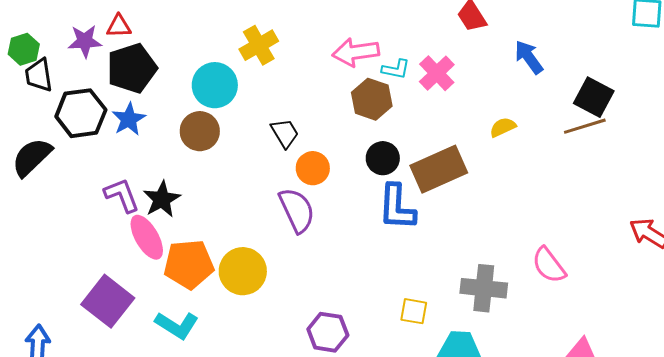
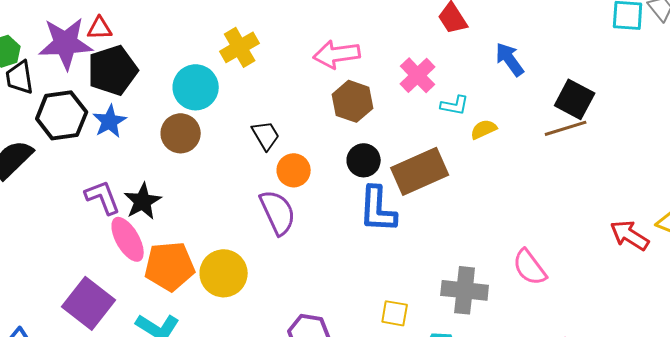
purple star: (85, 41) -> (66, 43), size x1.6
cyan L-shape: (396, 69) -> (455, 105), moved

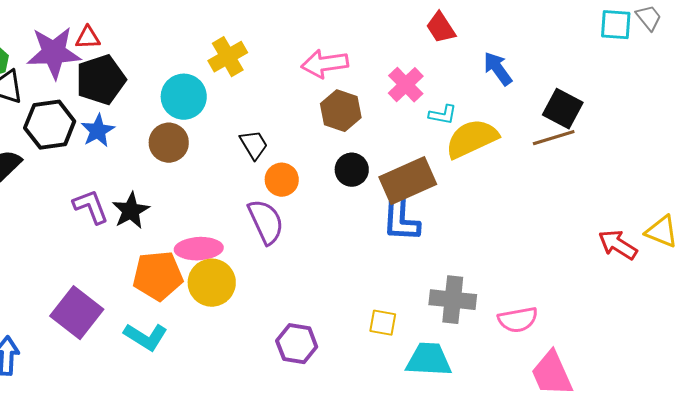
yellow semicircle: (484, 129) -> (472, 139), size x2.0
blue L-shape: (378, 209) -> (401, 219), moved
pink ellipse: (128, 239) -> (199, 249), moved, turned -63
pink semicircle: (530, 267) -> (518, 320), moved, turned -63

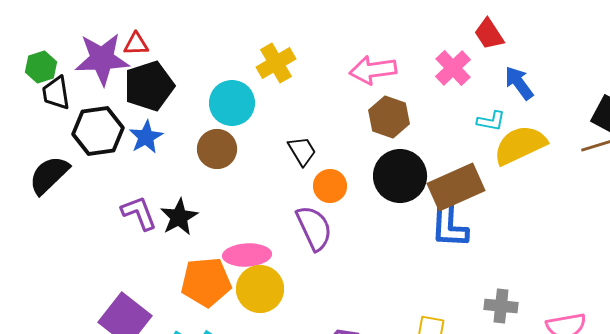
blue arrow: (498, 69) -> (519, 83), moved
pink cross: (406, 85) -> (453, 68), moved
black circle: (352, 170) -> (400, 176), size x1.6
gray cross: (453, 300) -> (501, 306), size x0.7

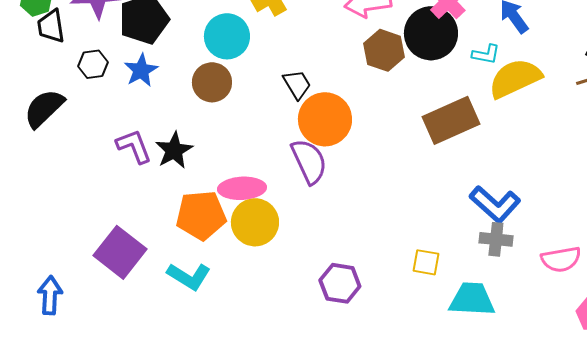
black hexagon: (98, 131) -> (93, 64), size x0.6
black circle: (400, 176) -> (431, 33), moved
orange circle: (330, 186) -> (325, 119), size x1.6
blue L-shape: (449, 225) -> (495, 204), moved, turned -51

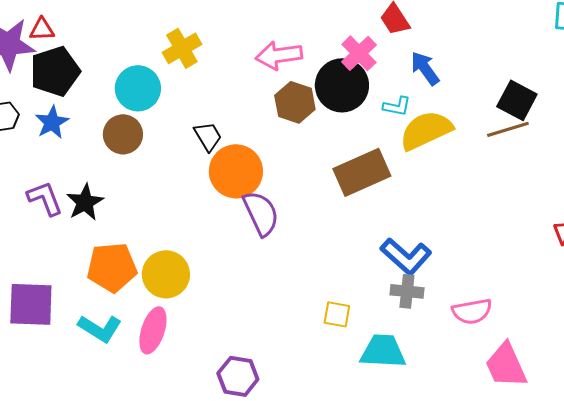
purple semicircle: (309, 161) -> (261, 213), moved
pink ellipse: (242, 188) -> (153, 330), moved, turned -69
purple square: (120, 252) -> (31, 304), turned -36
purple hexagon: (340, 283) -> (238, 376), moved

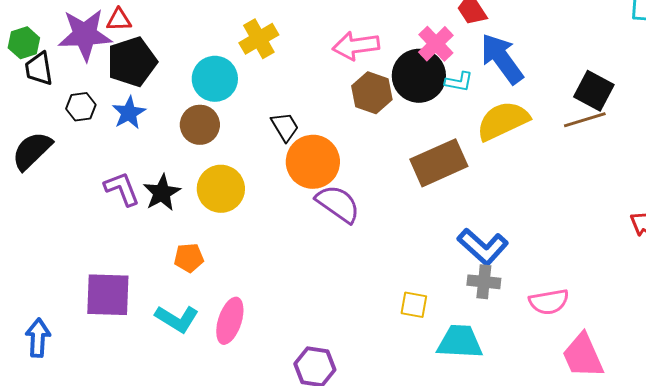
blue arrow: (425, 68) -> (502, 59), size x1.5
cyan L-shape: (397, 106) -> (459, 82), moved
purple semicircle: (261, 213) -> (338, 204), turned -30
orange pentagon: (112, 267) -> (189, 258), size x0.6
yellow circle: (166, 274) -> (221, 189), moved

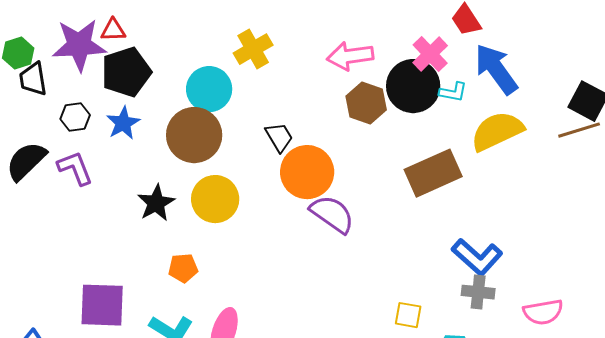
brown circle: (200, 125) -> (194, 135), size x1.4
purple L-shape: (122, 189) -> (75, 168), moved

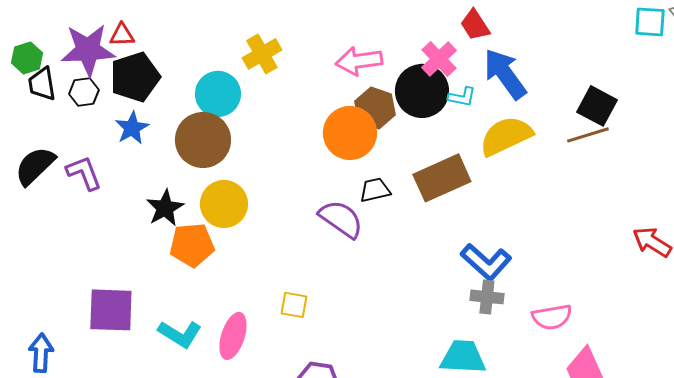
black hexagon: (75, 117) -> (84, 92), moved
black trapezoid: (279, 137) -> (375, 190), moved, turned -72
orange circle: (307, 172) -> (350, 133), moved
orange pentagon: (183, 268) -> (192, 245), moved, size x1.5
yellow square: (408, 315) -> (294, 305), moved

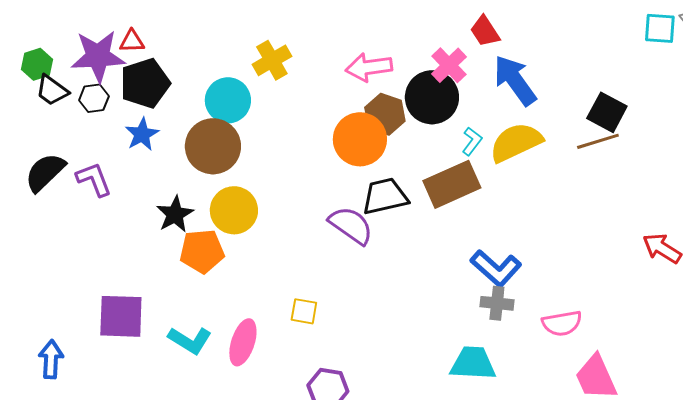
black trapezoid: (42, 84) -> (52, 90), turned -45
cyan L-shape: (462, 97) -> (472, 141), moved, turned -64
black trapezoid: (375, 190) -> (385, 196), size x1.5

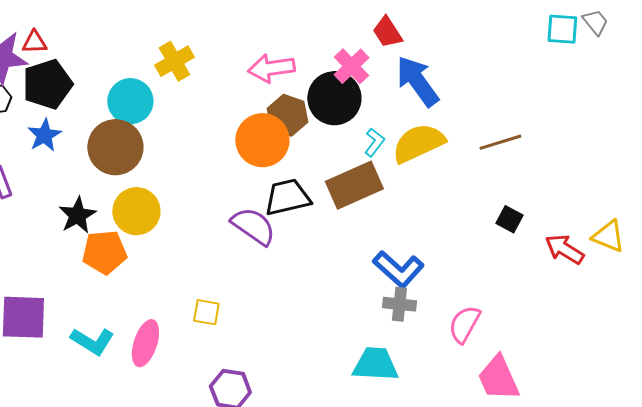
black square: (607, 112) -> (509, 219), moved, size x0.7
pink semicircle: (562, 323) -> (464, 324), turned 129

